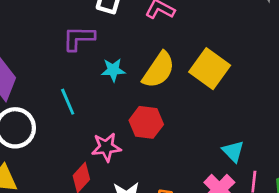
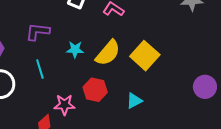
purple L-shape: (79, 38) -> (38, 32), moved
cyan triangle: (233, 151) -> (134, 101), moved, turned 42

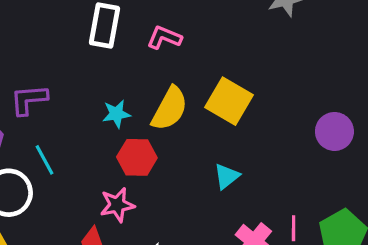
purple L-shape: (38, 32) -> (29, 100), moved
cyan line: (40, 69) -> (44, 160), moved
red hexagon: (95, 90) -> (137, 157), moved

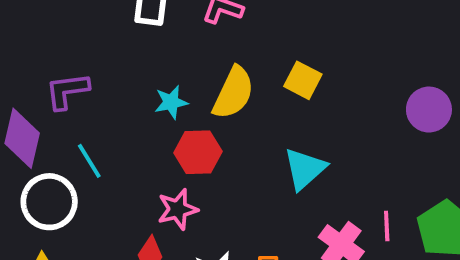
yellow square: (229, 101) -> (303, 80), size x0.7
cyan triangle: (227, 176) -> (305, 169), size x1.4

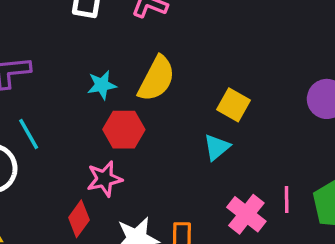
yellow square: (303, 80) -> (234, 105), moved
cyan triangle: (305, 169) -> (217, 147), size x0.7

